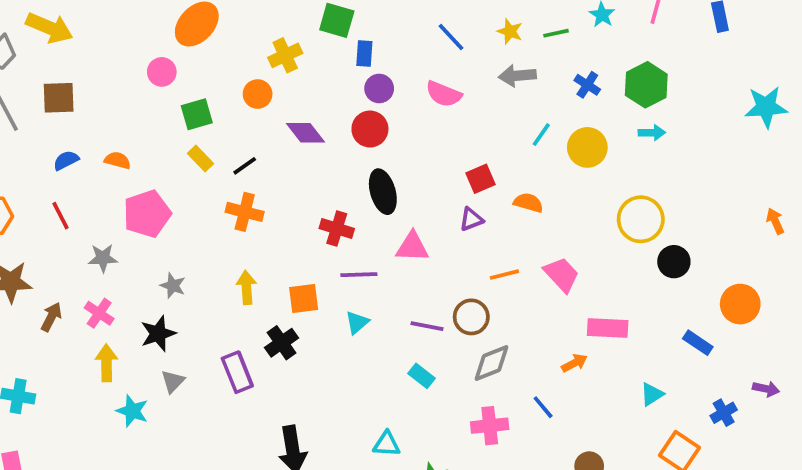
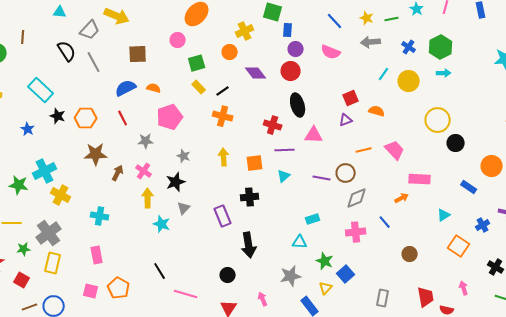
brown square: (59, 98) -> (138, 54), moved
blue semicircle: (66, 160) -> (126, 88), size x1.5
black cross: (282, 343) -> (250, 197), moved, turned 30
purple rectangle: (237, 372) -> (223, 216), moved
cyan rectangle: (422, 376) -> (313, 219), moved, turned -56

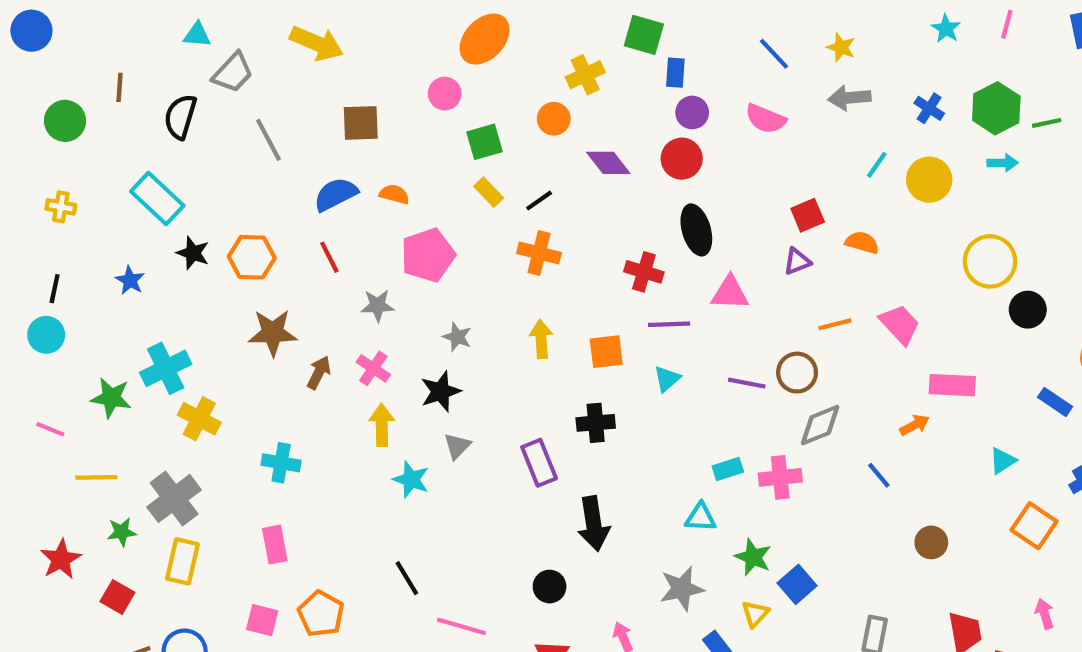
green line: (392, 19) -> (1047, 123), moved
gray trapezoid: (90, 30) -> (233, 73), moved
black semicircle: (67, 51) -> (180, 117), moved, turned -130
pink cross: (356, 232) -> (780, 477), moved

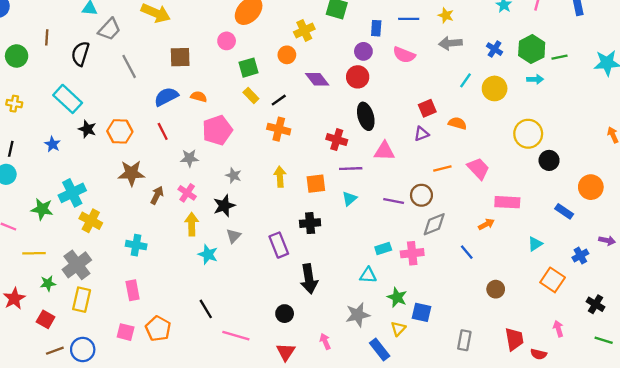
blue line: (774, 54) -> (409, 19), turned -48
blue rectangle: (675, 73) -> (376, 28), moved
blue square: (797, 584) -> (421, 312), turned -36

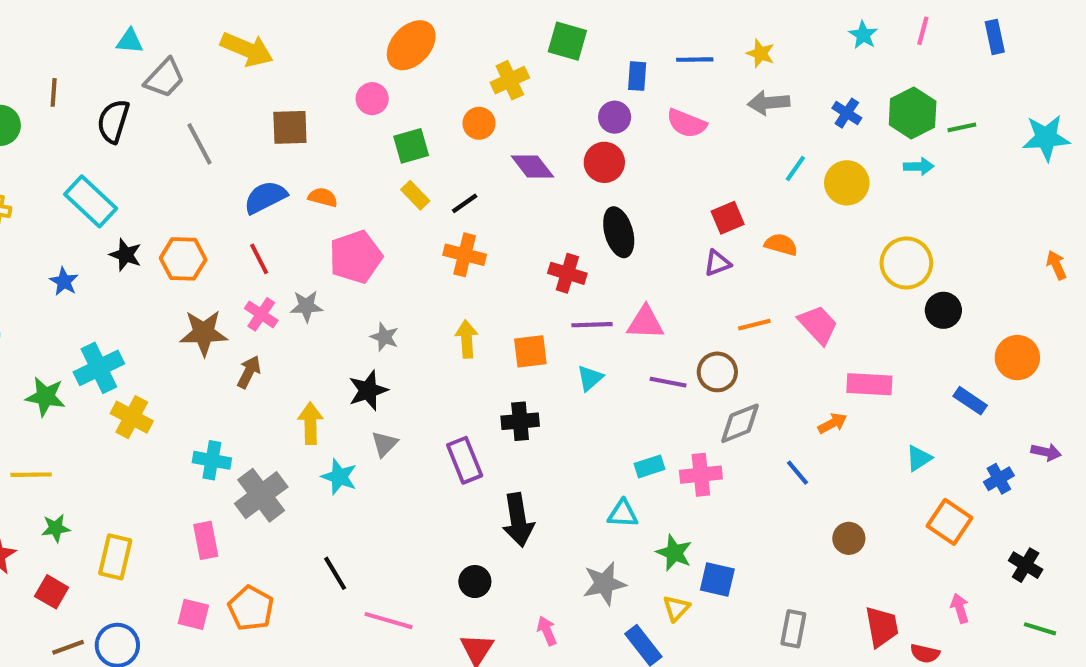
pink triangle: (384, 151) -> (645, 323), moved
pink cross: (187, 193) -> (261, 314), moved
gray cross: (77, 265) -> (261, 495), moved

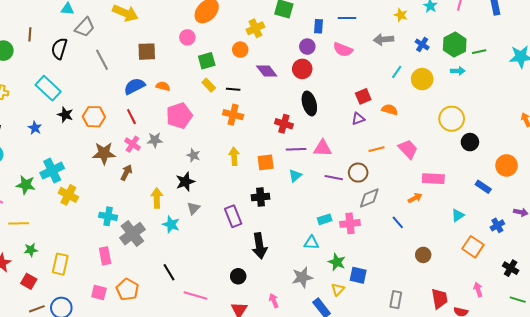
yellow star: (761, 53) -> (401, 15), moved
black line: (465, 203) -> (233, 89), turned 40

